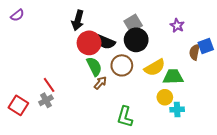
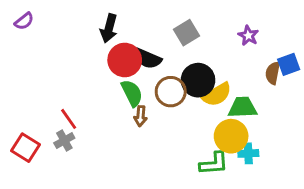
black circle: (136, 40) -> (198, 80), moved
brown arrow: (100, 83) -> (140, 116), turned 144
yellow circle: (165, 97) -> (231, 136), size x1.5
green L-shape: (125, 117) -> (214, 164), moved, turned -110

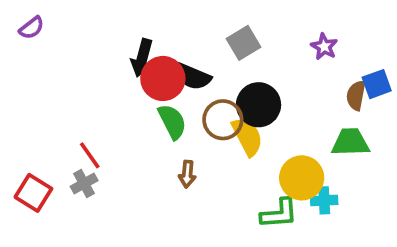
black arrow: (109, 28) -> (142, 58), moved
yellow semicircle: (217, 94) -> (247, 137), moved, turned -88
green trapezoid: (243, 107) -> (350, 142), moved
brown arrow: (140, 116) -> (187, 174), moved

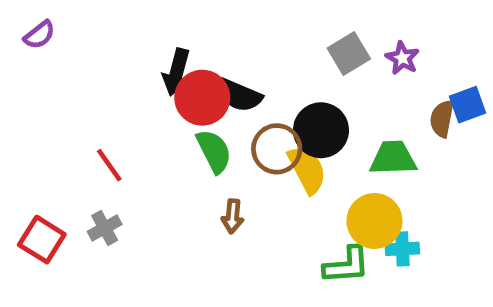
gray square: (244, 43) -> (349, 53), moved
green trapezoid: (350, 142) -> (393, 158), moved
red line: (90, 155) -> (109, 165), moved

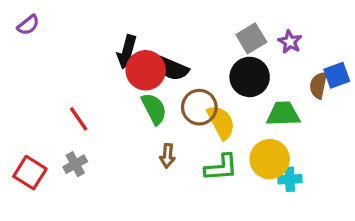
black circle: (321, 130) -> (250, 77), moved
green L-shape: (347, 265) -> (221, 168), moved

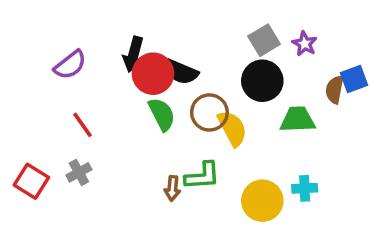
purple semicircle: (28, 25) -> (70, 65), moved, size x1.4
brown arrow: (167, 156) -> (172, 188), moved
yellow circle: (270, 159) -> (262, 201), moved
green L-shape: (221, 168) -> (202, 176), moved

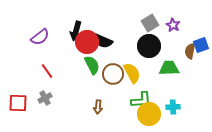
brown circle: (209, 112) -> (113, 74), moved
green L-shape: (202, 176) -> (141, 100), moved
red square: (31, 181) -> (18, 103), turned -30

